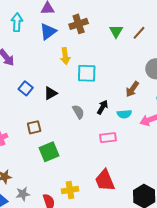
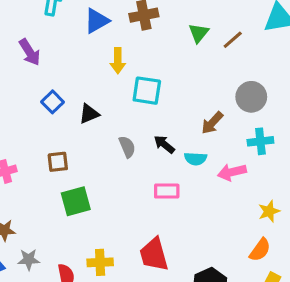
black arrow: (103, 107) -> (164, 144), turned -88

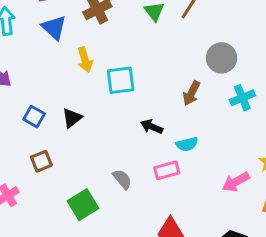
blue triangle: (97, 21) -> (54, 27), turned -32
gray semicircle: (127, 147) -> (122, 179), moved
cyan semicircle: (196, 159) -> (187, 144), moved
brown square: (58, 162) -> (41, 161), moved
pink arrow: (232, 172) -> (236, 182), moved

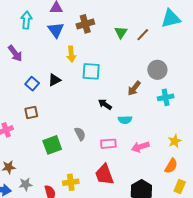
black triangle: (72, 118) -> (55, 80), moved
pink rectangle: (167, 170) -> (108, 144), moved
pink arrow: (236, 182) -> (140, 147), moved

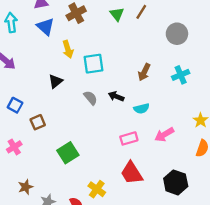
gray circle: (157, 70) -> (177, 34), moved
blue square: (32, 84) -> (15, 105), moved
gray semicircle: (80, 134) -> (90, 98), moved
yellow cross: (71, 182) -> (97, 189), turned -35

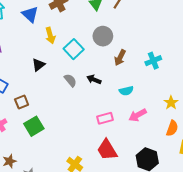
gray circle: (177, 34) -> (103, 36), moved
cyan square: (93, 64) -> (74, 49), turned -36
cyan semicircle: (142, 109) -> (126, 91), moved
green square: (68, 153) -> (34, 126), moved

